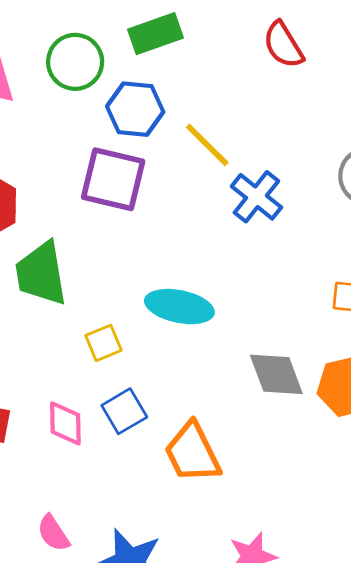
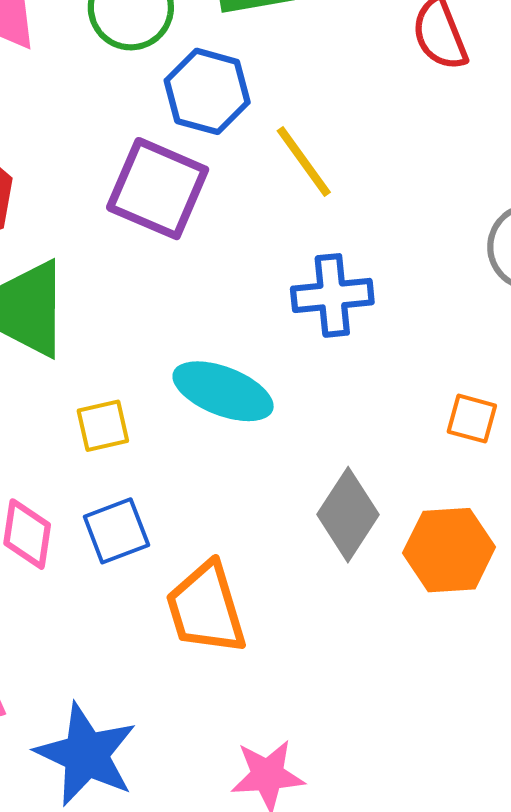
blue cross: (256, 197) -> (332, 295), moved, turned 36
gray diamond: (276, 374) -> (348, 515), turned 44

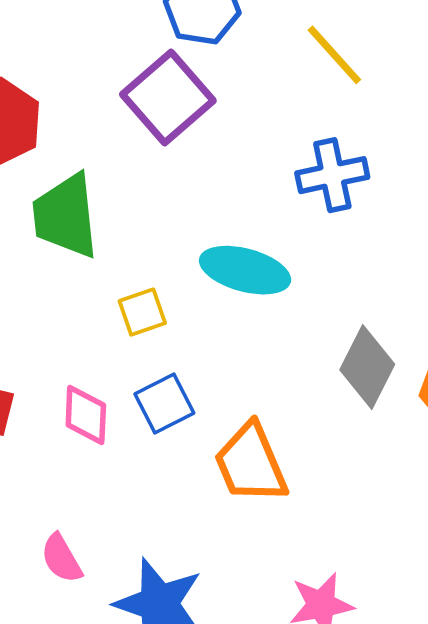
yellow line: (304, 162) -> (334, 55), moved
purple square: (158, 189) -> (168, 98), turned 32

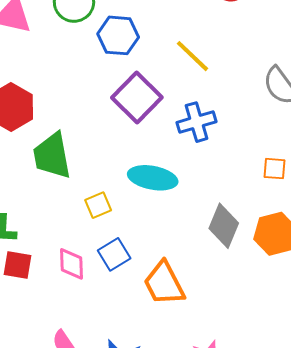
purple square: (168, 98) -> (137, 97), moved

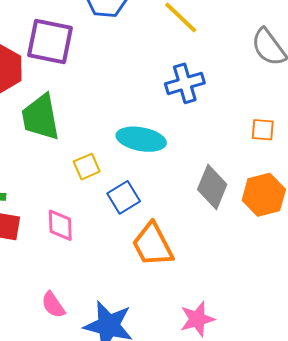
purple square: (137, 97) -> (50, 42), moved, turned -33
blue square: (114, 254) -> (124, 197), moved

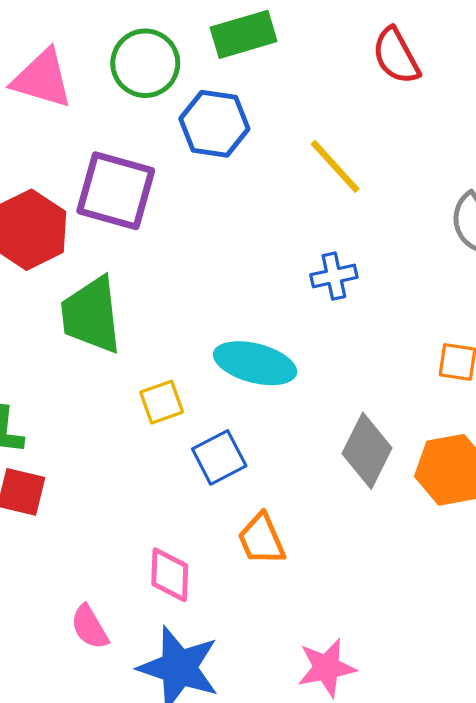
blue cross: (185, 83) -> (334, 276), size x0.7
pink diamond: (60, 225) -> (170, 575), moved
orange trapezoid: (153, 245) -> (261, 539), size x0.7

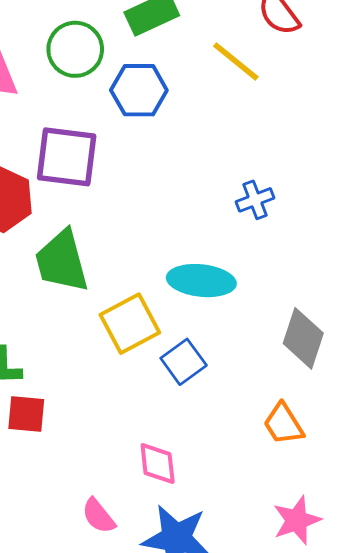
yellow line: (335, 166) -> (236, 62), moved
yellow square: (162, 402) -> (130, 324), size x1.6
orange trapezoid: (261, 539) -> (283, 424), moved

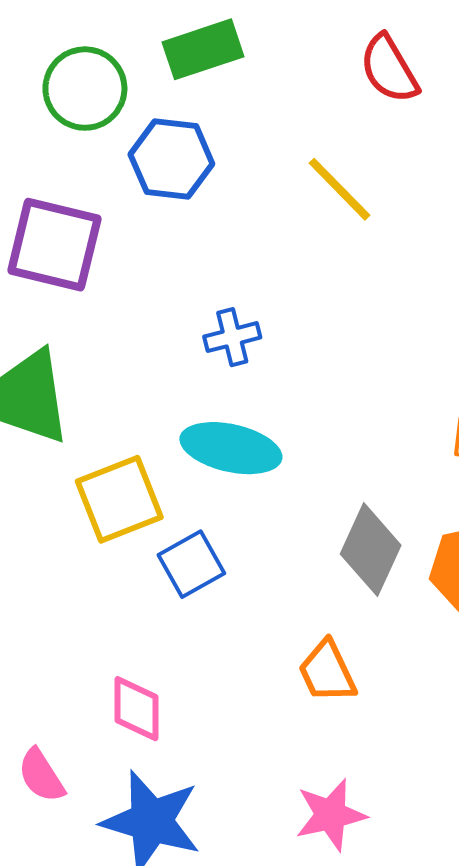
yellow line: (236, 62) -> (340, 189), moved
blue cross: (255, 200) -> (232, 337), moved

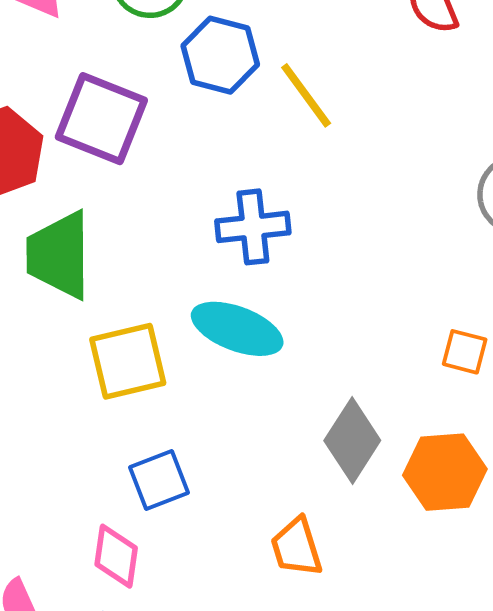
yellow line: (340, 189) -> (306, 95), moved
blue cross: (232, 337) -> (253, 227), size x1.4
blue square: (191, 564) -> (159, 480), moved

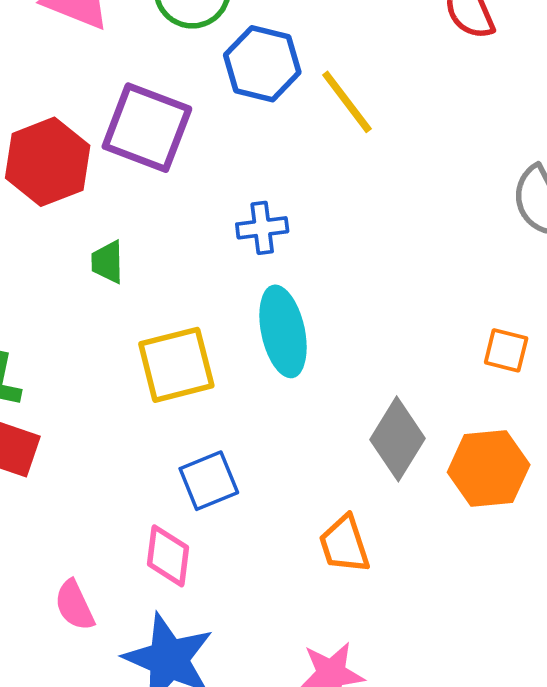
blue cross: (253, 227) -> (262, 228), moved, size x0.7
green trapezoid: (59, 255) -> (107, 262), size x0.5
cyan ellipse: (237, 329) -> (283, 331), turned 58

